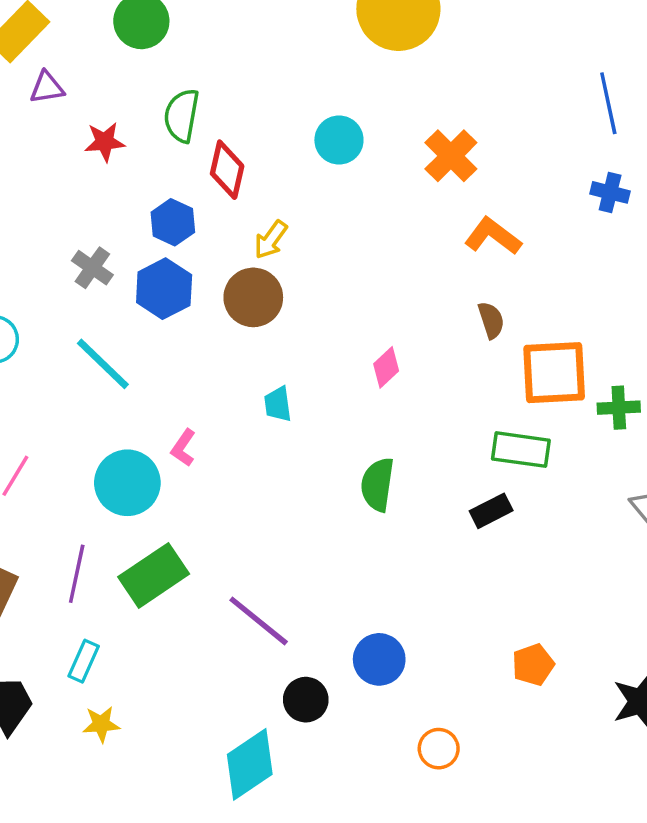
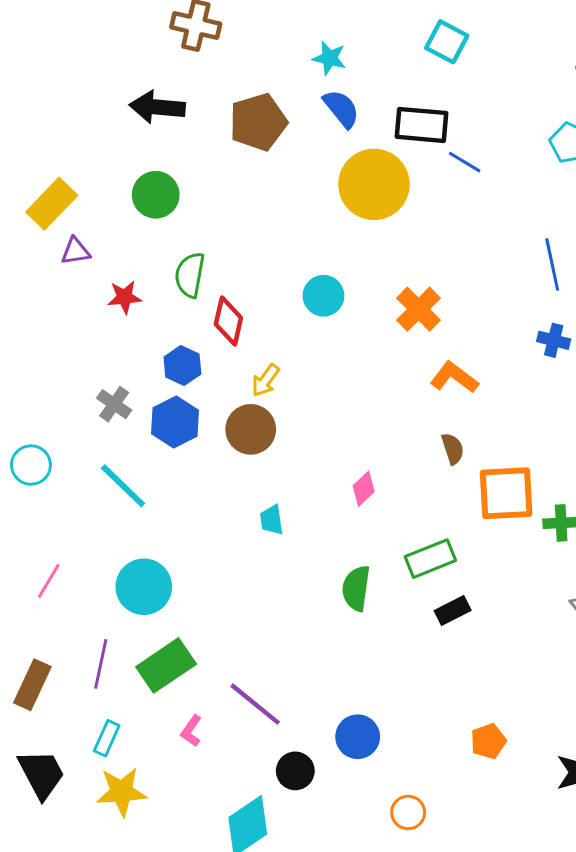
pink L-shape: (183, 448) -> (191, 731), moved
green rectangle: (521, 450) -> (430, 559), moved, turned -30
yellow star: (101, 724) -> (122, 792), size x1.6

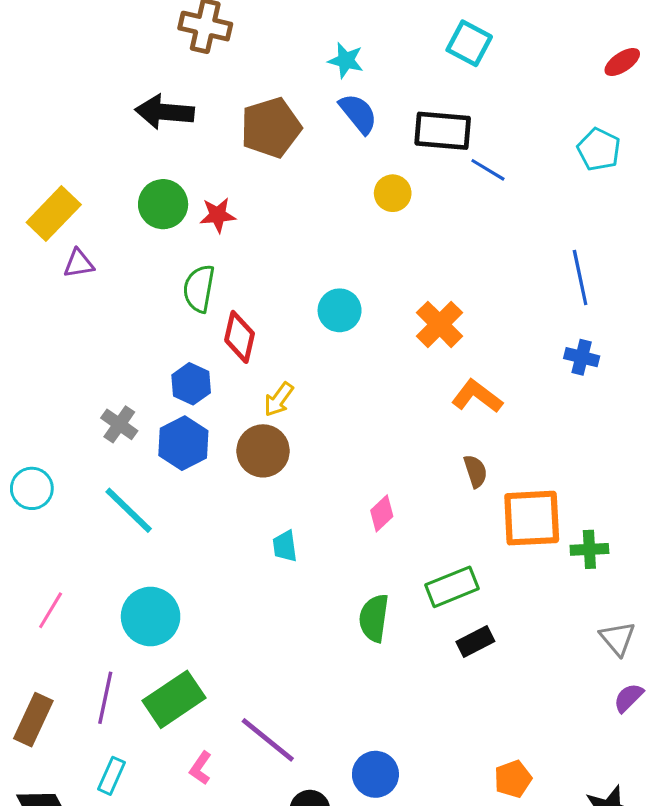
yellow circle: (374, 184) -> (393, 193), size x0.5
red star: (125, 297) -> (218, 215), moved

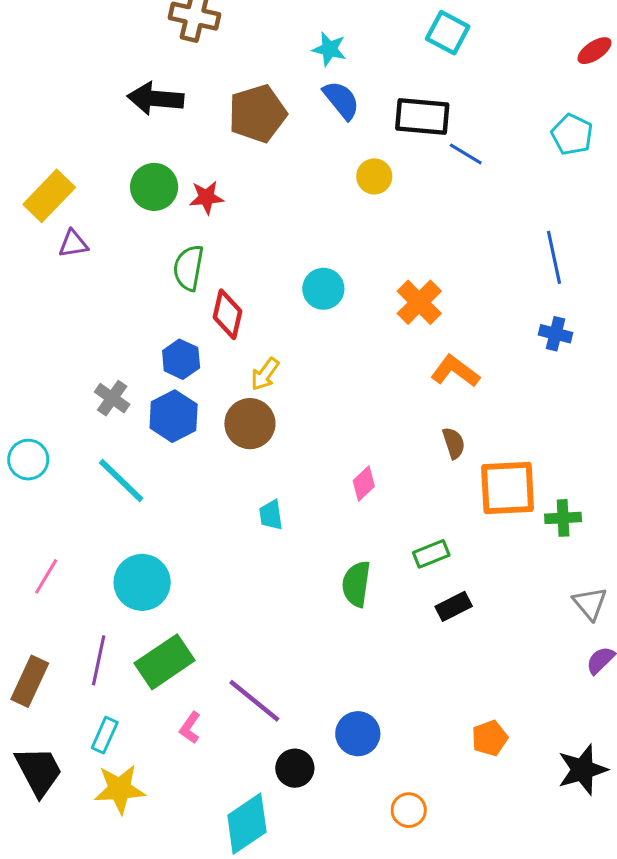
green rectangle: (452, 587) -> (431, 554), size x0.7

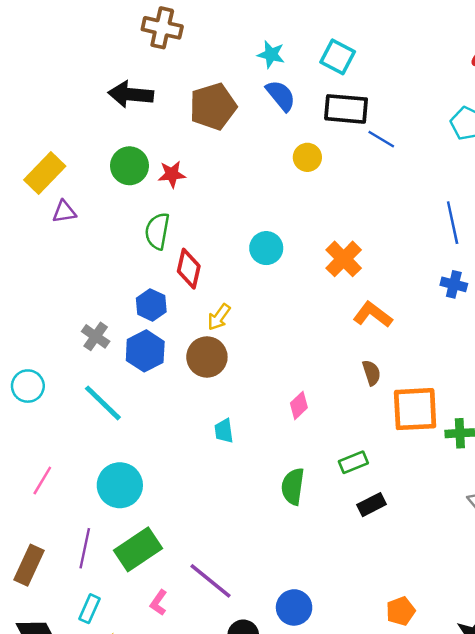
cyan square: (448, 33) -> (338, 57), moved

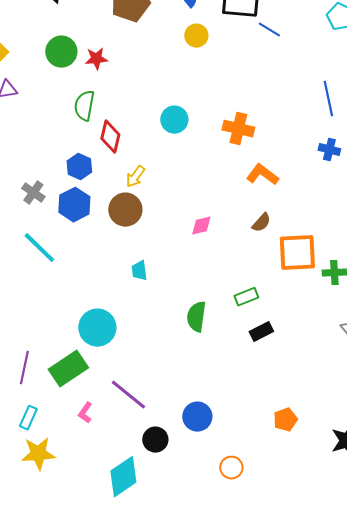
yellow circle: (307, 157) -> (196, 36), moved
orange cross: (344, 259) -> (238, 129), turned -32
brown semicircle: (372, 373) -> (261, 223), turned 60
pink diamond: (299, 405) -> (201, 226), moved, turned 30
cyan circle: (120, 485) -> (97, 328), moved

